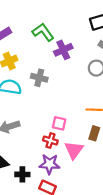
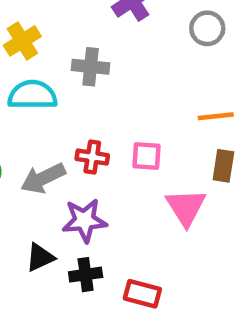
red cross: (50, 141) -> (92, 157), moved
purple star: (49, 164) -> (84, 220), moved

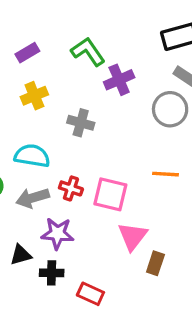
gray circle: (207, 28) -> (170, 109), size x1.4
cyan semicircle: (32, 95) -> (32, 156), moved
pink square: (146, 156) -> (110, 194), size x1.5
brown rectangle: (223, 166) -> (155, 263), moved

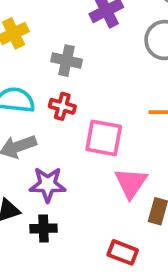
red cross: (71, 188) -> (62, 106), moved
red rectangle: (90, 294) -> (123, 252), moved

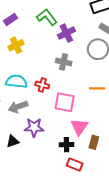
gray cross: (67, 61) -> (64, 62), moved
black cross: (44, 228) -> (67, 145), moved

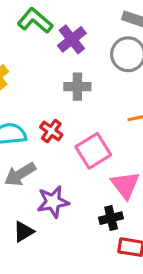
red cross: (42, 85) -> (51, 131), turned 32
pink square: (65, 102) -> (93, 151), turned -30

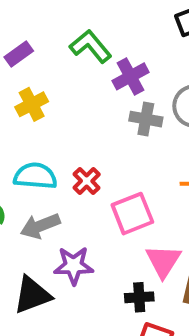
gray cross: (77, 87) -> (146, 119), moved
black triangle: (23, 232) -> (32, 295), size x1.5

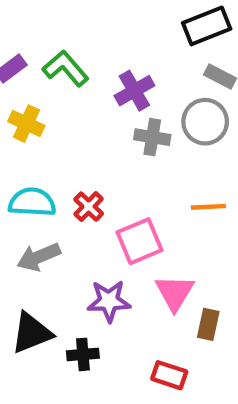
green L-shape: (91, 46) -> (66, 68), moved
yellow cross: (32, 104) -> (26, 124), turned -36
purple star: (74, 266) -> (109, 301), moved
black cross: (139, 297) -> (83, 354), moved

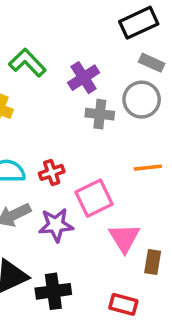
red cross: (89, 207) -> (52, 172), turned 30
purple star: (109, 301) -> (56, 225), moved
black cross: (83, 354) -> (53, 291), size x1.4

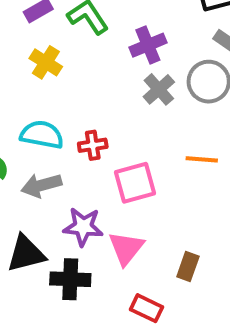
gray cross: (100, 114) -> (159, 89), turned 32
purple star: (56, 225) -> (83, 227), moved
pink triangle: (124, 238) -> (126, 248), moved

